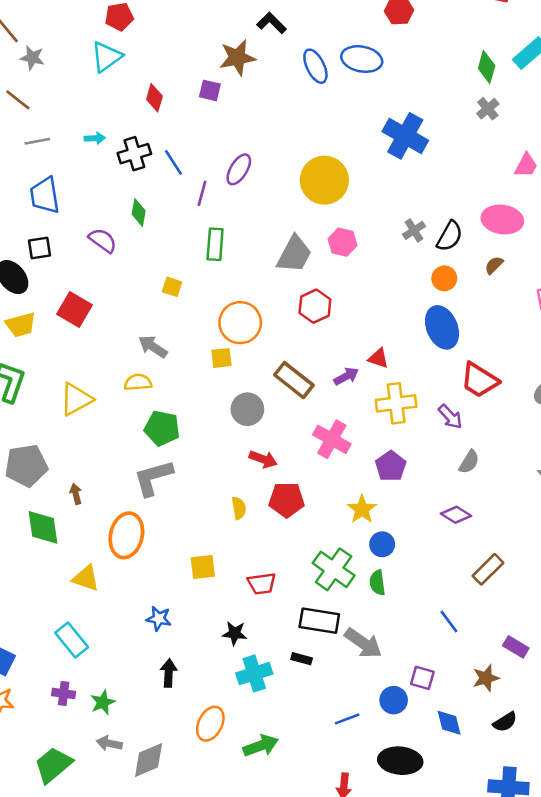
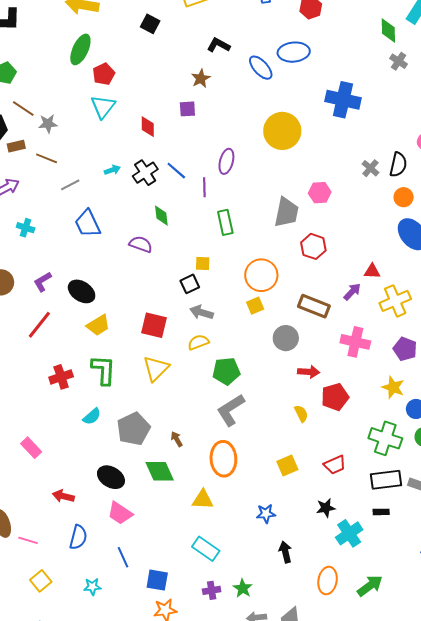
brown star: (237, 58) -> (201, 78), size x0.7
yellow circle: (324, 180) -> (282, 131), moved
black square: (39, 248) -> (190, 284), moved
red square: (74, 309) -> (154, 325), moved

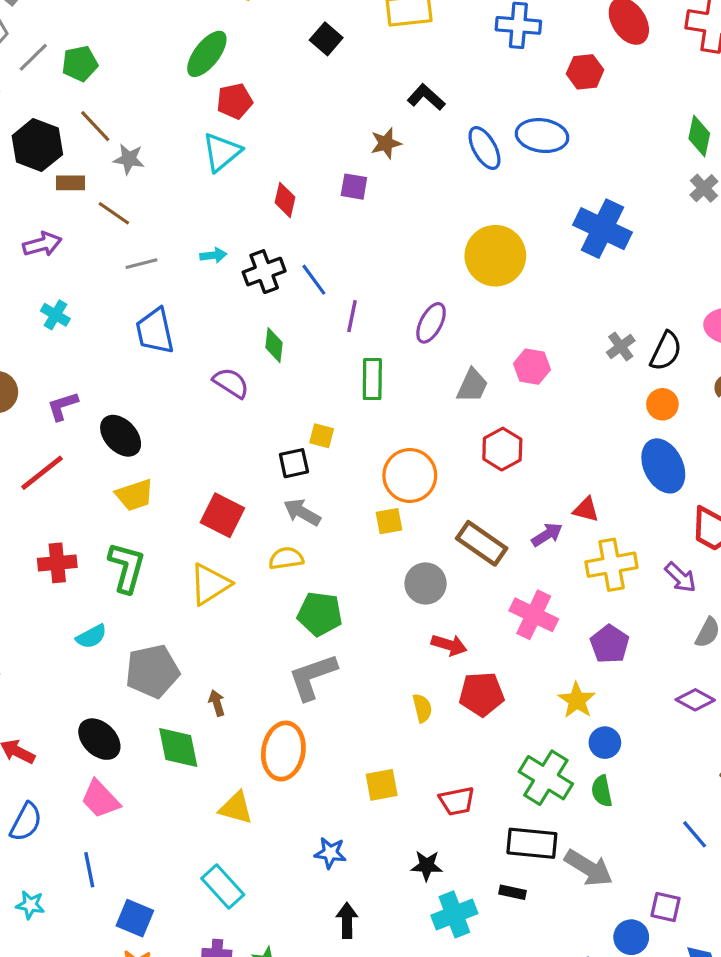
purple ellipse: (226, 161) -> (431, 323), moved
gray trapezoid: (286, 212) -> (472, 386), size x0.7

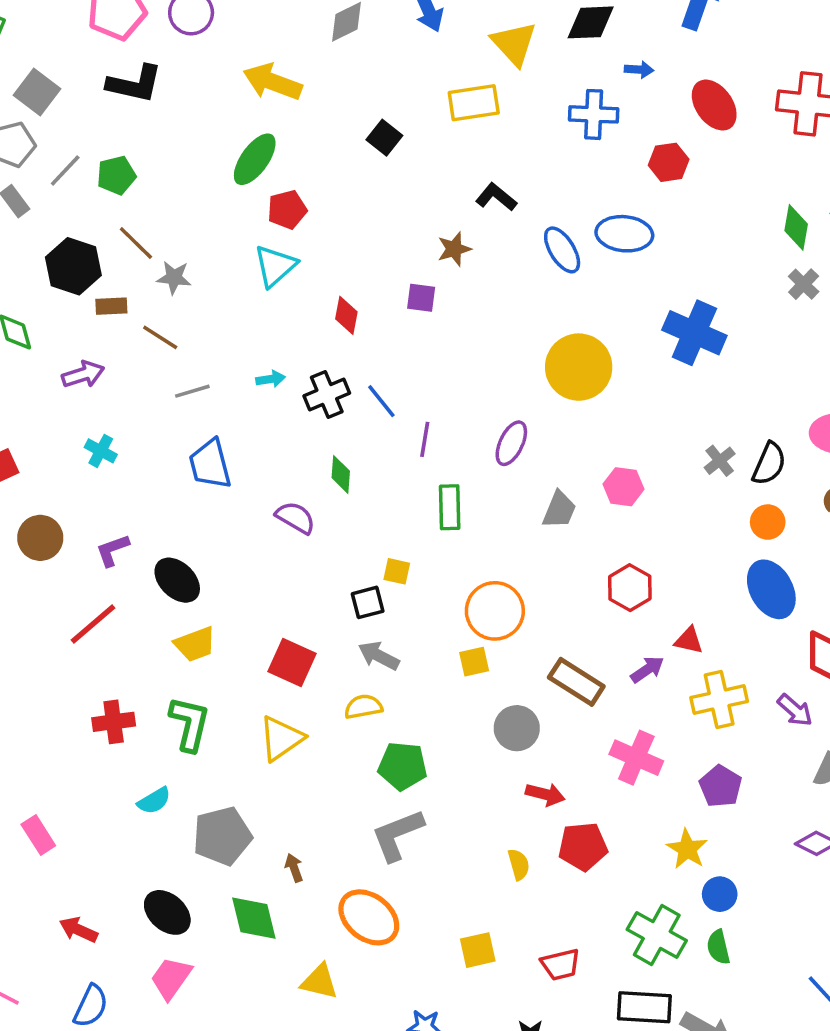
red hexagon: (502, 449) -> (630, 588), moved
orange ellipse: (283, 751) -> (369, 917), turned -60
pink trapezoid: (100, 799) -> (171, 978), turned 81

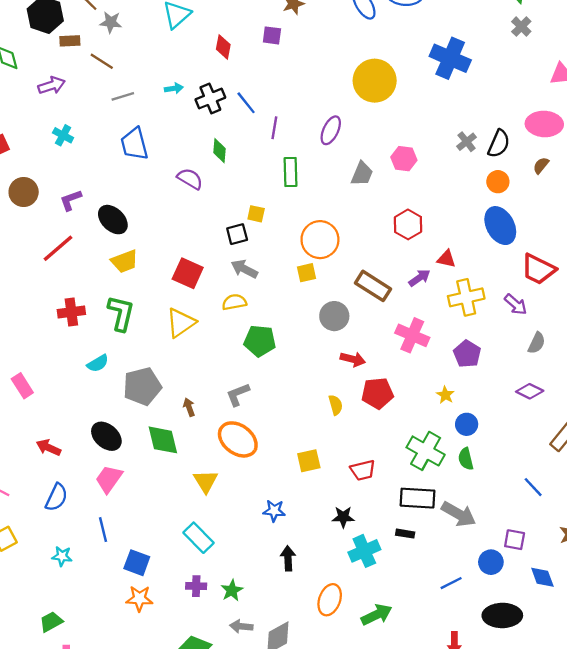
gray L-shape: (397, 835) -> (238, 394), moved, size x0.7
yellow star: (687, 849) -> (445, 395), size x0.7
yellow triangle: (320, 982) -> (206, 481), turned 45

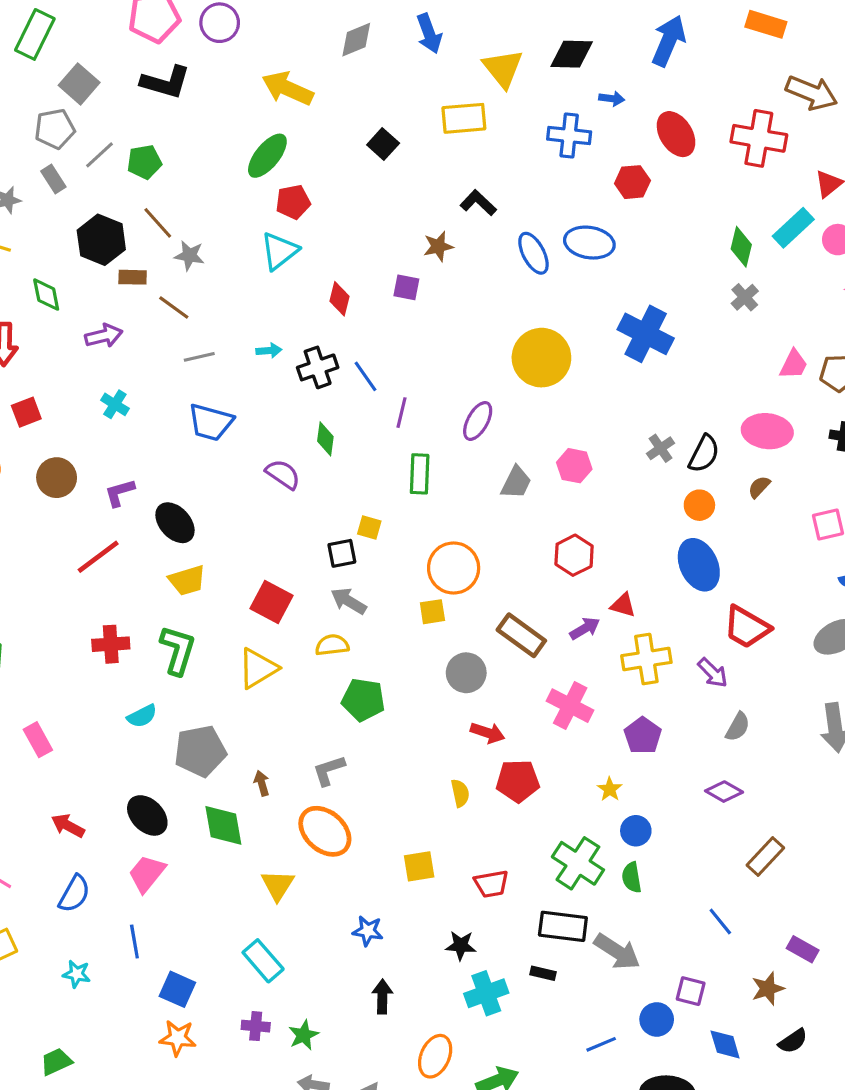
blue trapezoid: (134, 144) -> (211, 422), turned -64

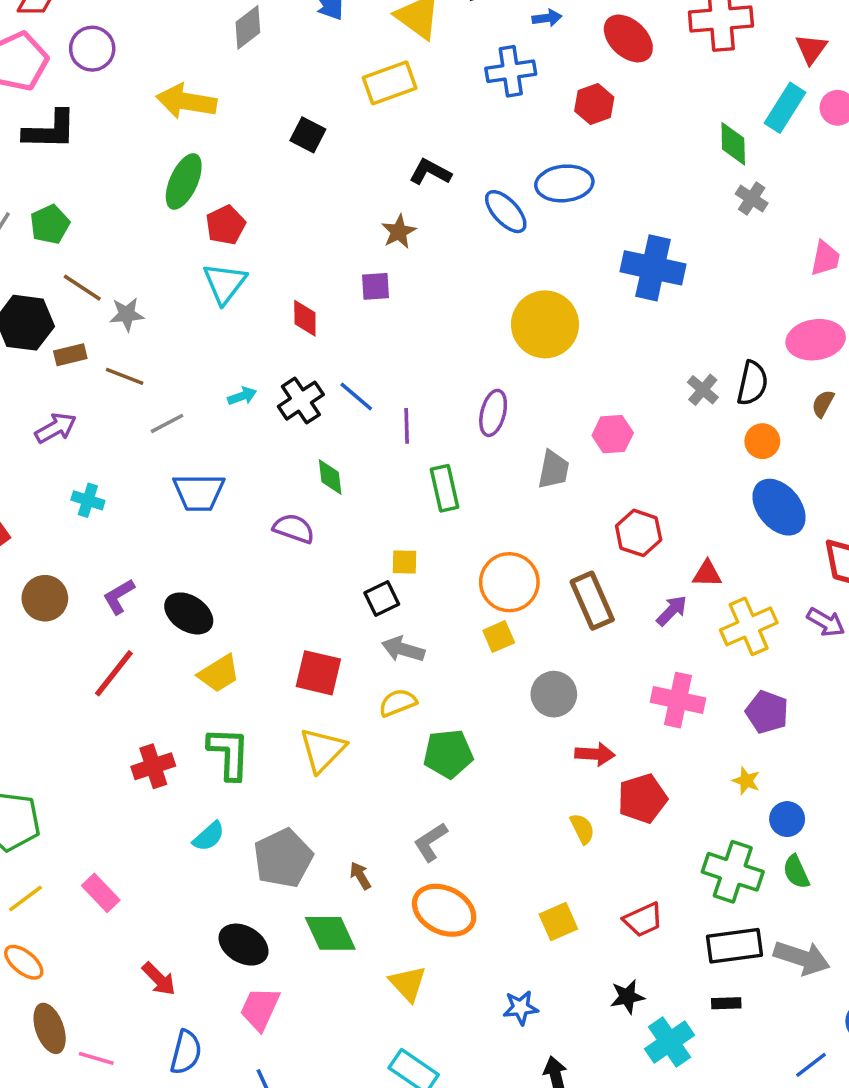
brown rectangle: (521, 635) -> (592, 601), moved, turned 45
red arrow: (68, 826) -> (159, 979), turned -148

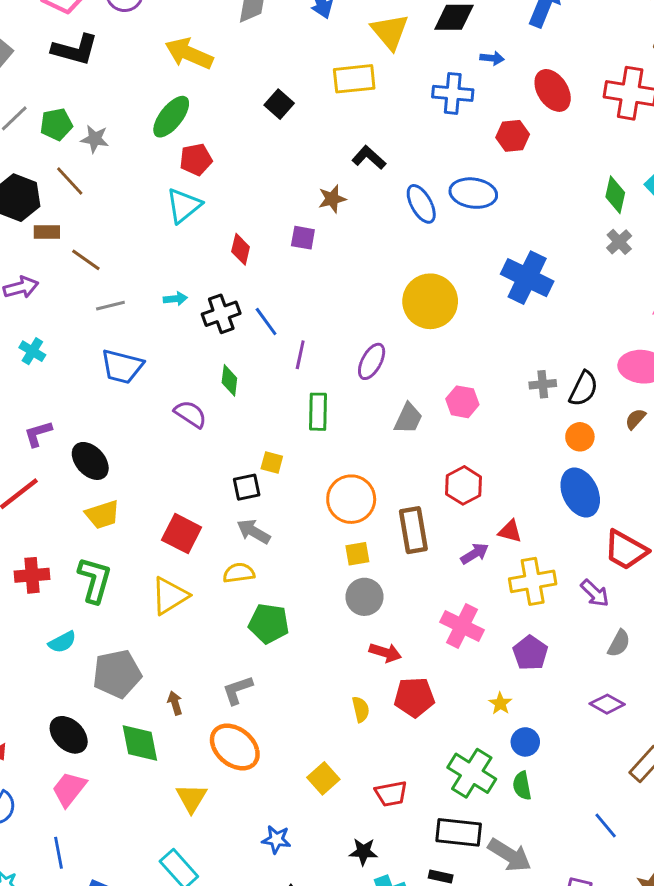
gray star: (127, 314) -> (95, 139), moved
gray cross: (703, 390) -> (543, 384), turned 30
yellow square: (499, 637) -> (357, 554), moved
yellow square: (558, 922) -> (323, 778), turned -32

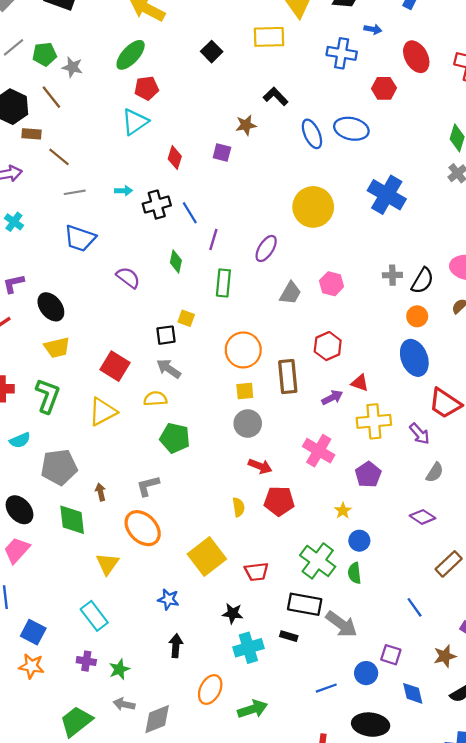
green diamond: (229, 380) -> (176, 262), moved
yellow square: (323, 778) -> (207, 557), size x1.6

